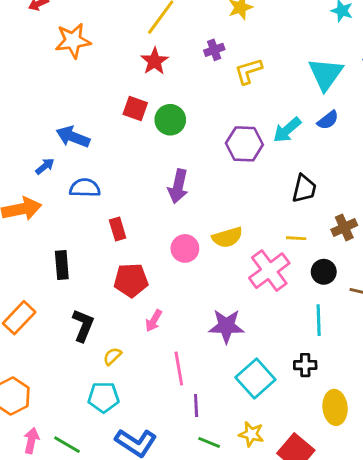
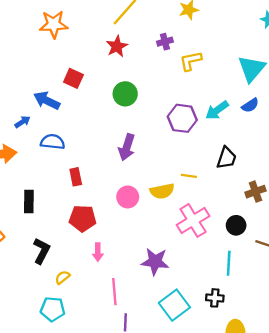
red square: (135, 108) -> (73, 78), moved
yellow line: (296, 238) -> (189, 176), moved
pink arrow: (154, 321) -> (98, 252), turned -36

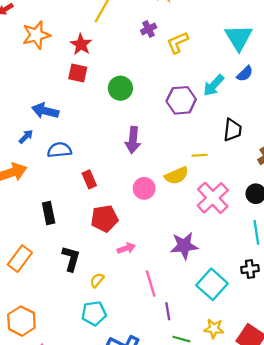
red star: (117, 46) -> (81, 44), moved
red square: (73, 78) -> (78, 73), moved
pink arrow: (98, 252) -> (126, 248), turned -96

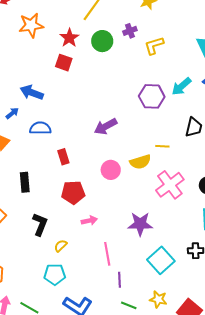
green circle: (120, 88) -> (102, 41), moved
purple arrow: (133, 140) -> (106, 126), turned 50

